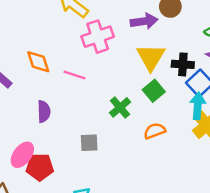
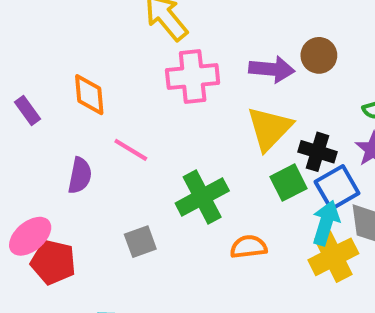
pink line: (75, 75) -> (131, 150), moved
green square: (154, 91) -> (288, 183), moved
green cross: (120, 107) -> (202, 197), size x1.4
gray square: (89, 143) -> (140, 242), turned -30

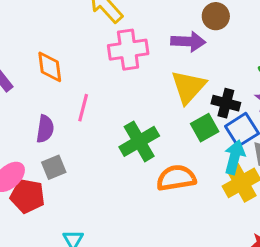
brown circle: (319, 55) -> (216, 16), moved
pink line: (131, 150) -> (83, 108), turned 76
gray square: (140, 242) -> (54, 167), moved
orange semicircle: (249, 247) -> (176, 178), size x1.4

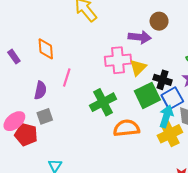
pink cross: (128, 50) -> (118, 60), moved
yellow triangle: (188, 87) -> (138, 68), size x0.7
green square: (205, 128) -> (147, 95), size x1.4

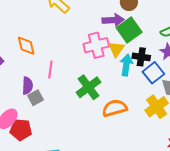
green square: (147, 95) -> (129, 30), moved
gray square: (45, 116) -> (36, 98), moved
cyan arrow: (166, 116) -> (126, 65), moved

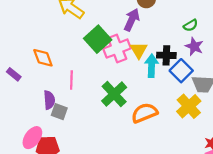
purple arrow: (113, 20) -> (132, 20), turned -55
green square: (129, 30) -> (98, 39), moved
gray square: (36, 98) -> (59, 112), turned -35

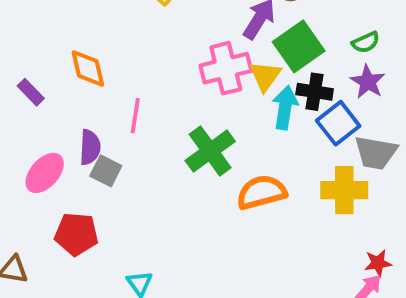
green square: (98, 39) -> (299, 46), moved
yellow cross: (189, 106) -> (344, 190), turned 35
pink ellipse: (32, 138) -> (45, 173), moved

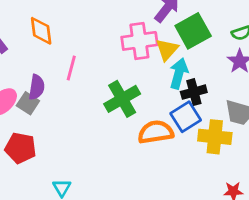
black cross: (315, 92) -> (194, 92), moved, turned -30
blue square: (338, 123) -> (186, 117), moved
gray square: (106, 171) -> (28, 103), moved

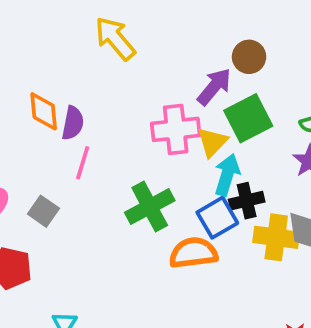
purple semicircle: (37, 87) -> (73, 123), moved
gray square: (28, 103) -> (43, 211), moved
blue square: (186, 117) -> (217, 218), moved
yellow cross: (215, 137) -> (276, 237), moved

